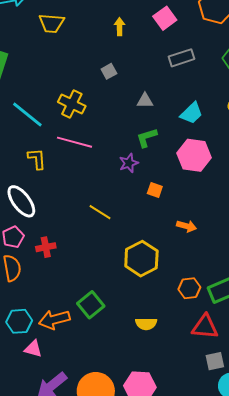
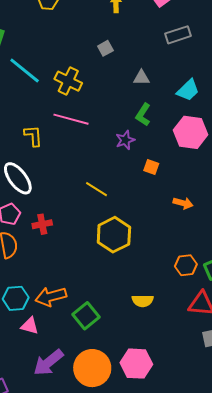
cyan line: (27, 114) -> (25, 71), moved
green L-shape: (147, 138) -> (143, 115), turned -40
yellow hexagon: (141, 259) -> (114, 235), moved
green square: (91, 305) -> (86, 316), moved

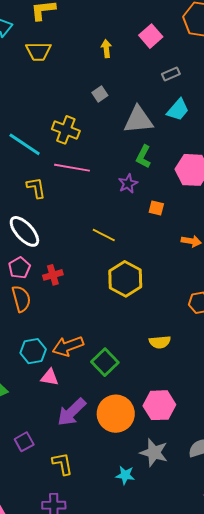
gray rectangle: (178, 35) -> (171, 74), size x0.7
cyan line: (25, 71) -> (25, 144), moved
gray triangle: (141, 78) -> (138, 120), size x1.8
cyan trapezoid: (188, 90) -> (178, 110), moved

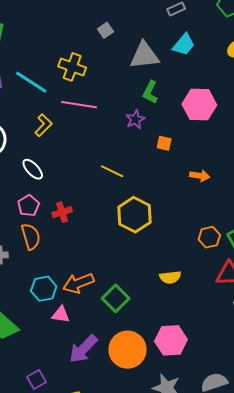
yellow L-shape: (36, 188) -> (43, 125), turned 55
white ellipse: (24, 231) -> (33, 169), size x0.7

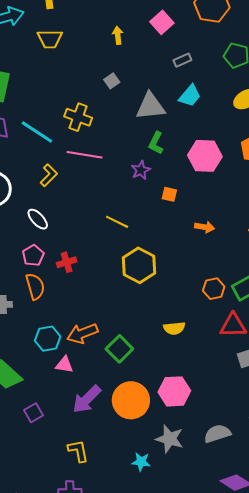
purple square: (36, 380) -> (34, 413), moved

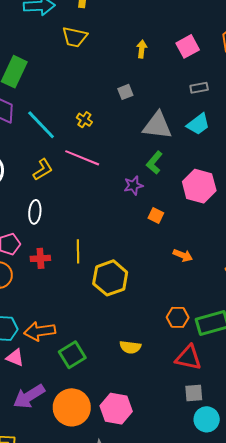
yellow cross: (78, 117) -> (84, 120), size x0.6
white ellipse: (38, 219) -> (35, 212), moved, turned 35
yellow line: (117, 222) -> (78, 251), moved, turned 50

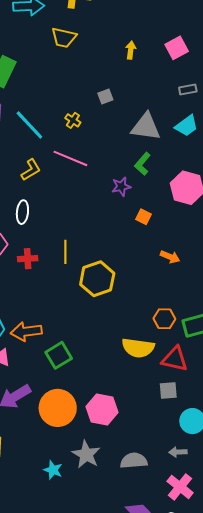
gray square: (125, 92) -> (105, 97), moved
yellow semicircle: (130, 347) -> (138, 348), moved, size x1.5
gray square: (194, 393) -> (168, 390), moved

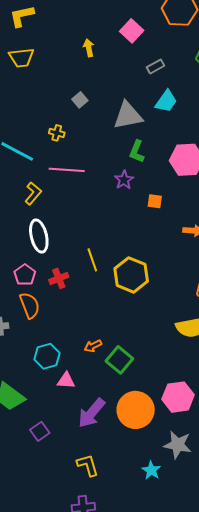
white ellipse: (22, 212) -> (39, 236), size x1.4
orange arrow: (26, 331) -> (93, 346), moved, size x0.6
cyan star: (53, 470) -> (151, 470), turned 30

